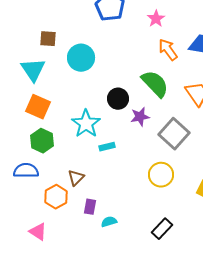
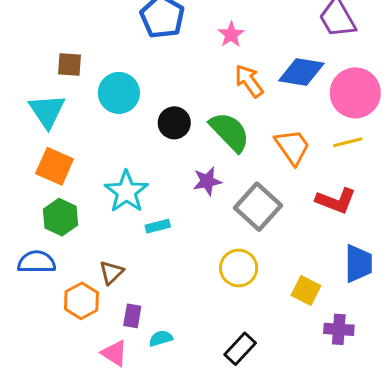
black circle: (118, 99) -> (174, 123), moved
pink triangle: (38, 232) -> (114, 353), moved

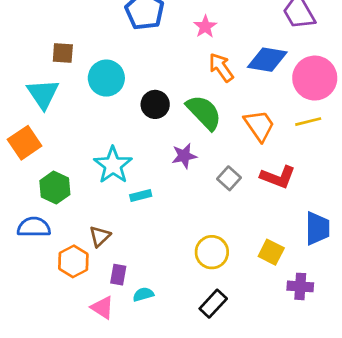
orange square: (55, 166) -> (25, 143), moved, turned 32
red L-shape: (336, 201) -> (278, 177), moved
gray square: (258, 207) -> (229, 178), size x0.6
yellow circle: (239, 268) -> (212, 252), moved

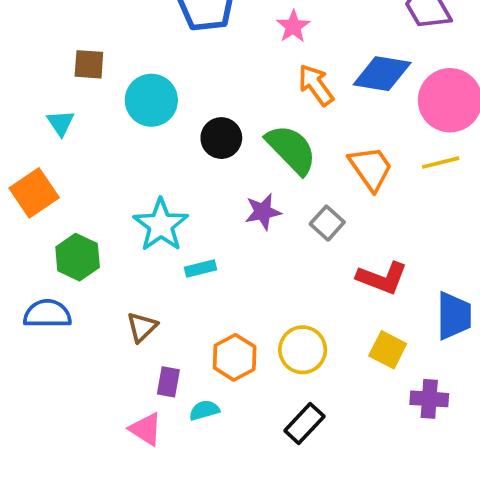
cyan triangle: (43, 94) -> (61, 123), size x0.6
red L-shape: (278, 177) -> (382, 278), moved
gray square: (229, 178) -> (327, 223), moved
orange hexagon: (73, 261) -> (235, 357), moved

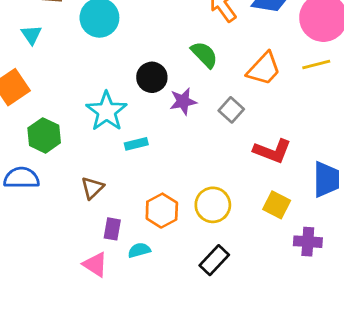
black circle: (221, 138) -> (152, 77), moved
green semicircle: (291, 149) -> (204, 55), size x0.7
orange trapezoid: (371, 168) -> (264, 69), turned 78

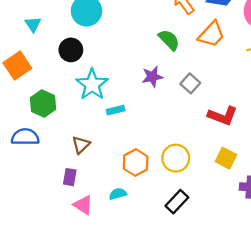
orange trapezoid: (264, 69) -> (211, 34), moved
black circle: (152, 77) -> (71, 50), moved
purple rectangle: (112, 229) -> (70, 177), moved

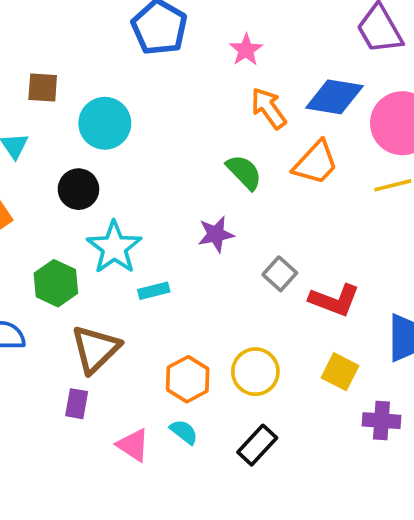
gray square: (190, 83) -> (280, 274), moved
green hexagon: (43, 103) -> (56, 283), moved
brown triangle: (81, 145) -> (95, 349), size x1.6
cyan semicircle: (118, 194) -> (184, 432), moved, turned 54
pink triangle: (83, 205) -> (133, 445), moved

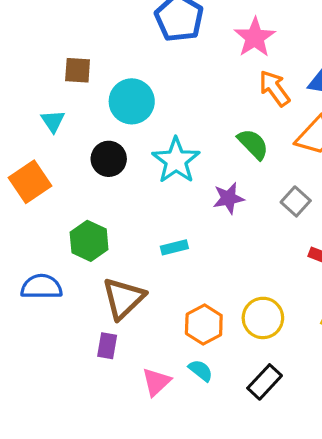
pink star: (246, 50) -> (255, 37), size x1.4
cyan star: (114, 247) -> (176, 160), moved
gray square: (280, 274) -> (296, 201), moved
pink triangle: (133, 445) -> (156, 382), turned 44

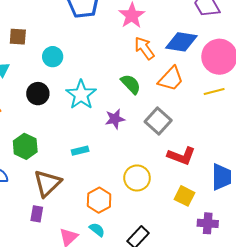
cyan circle: (132, 101) -> (53, 57), size x0.7
gray square: (296, 201) -> (158, 121), size x1.4
yellow circle: (263, 318) -> (137, 178), moved

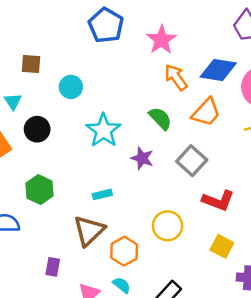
black circle: (38, 94) -> (37, 129), moved
purple star: (115, 119) -> (142, 158), turned 30
brown triangle: (47, 183) -> (89, 231), moved

